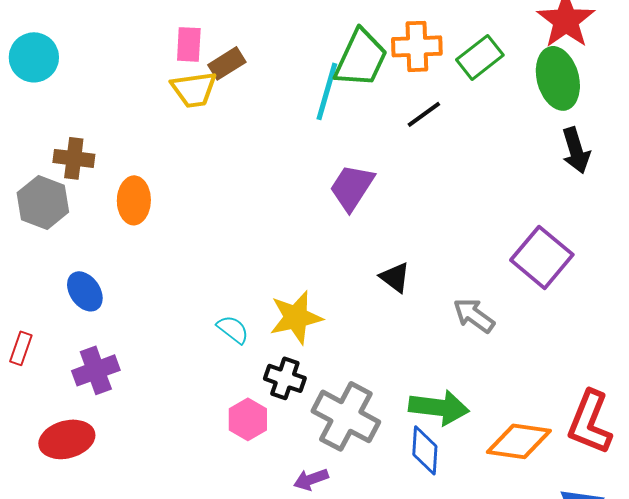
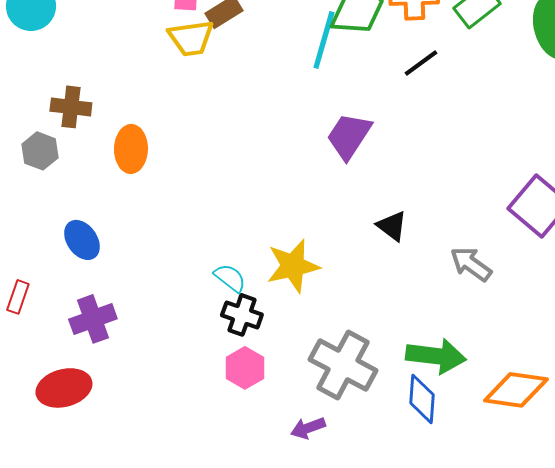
gray hexagon: (43, 202) -> (40, 151), size x0.7
black cross: (285, 378) -> (242, 315), moved

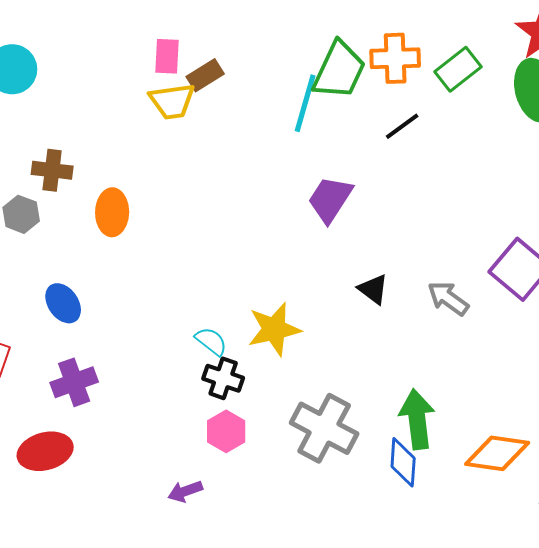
gray arrow: (471, 264) -> (448, 298), moved
green arrow: (436, 356) -> (417, 419), turned -104
purple arrow: (308, 428) -> (185, 491), moved

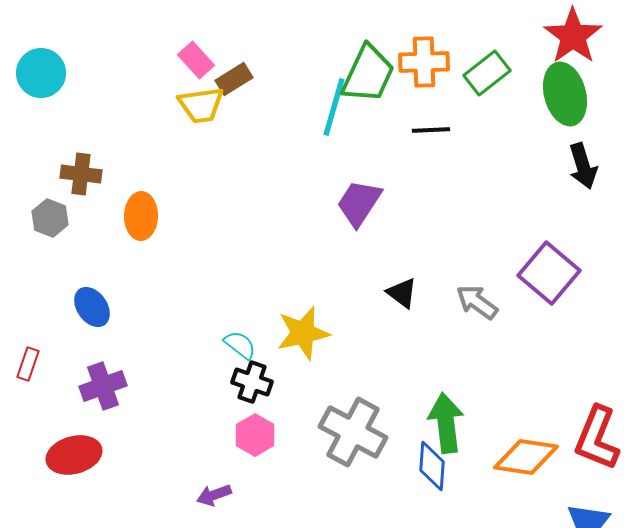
pink rectangle: (167, 56) -> (196, 60), turned -45
black line: (402, 126) -> (431, 130), turned 33

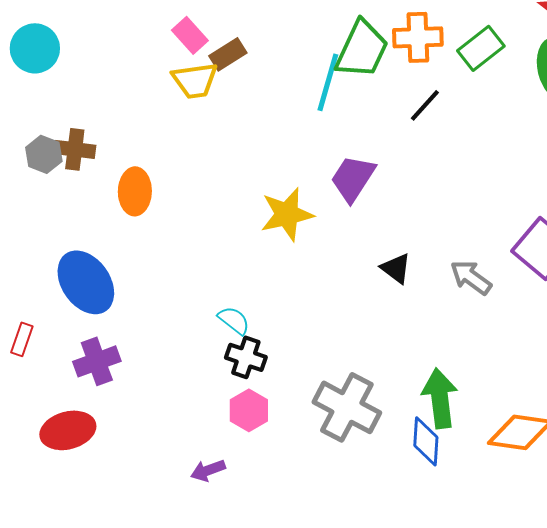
black line: (431, 130) -> (425, 105), turned -45
gray hexagon: (50, 218) -> (44, 154), moved
blue ellipse: (92, 307) -> (86, 282), size x1.6
yellow star: (303, 333) -> (287, 214), moved

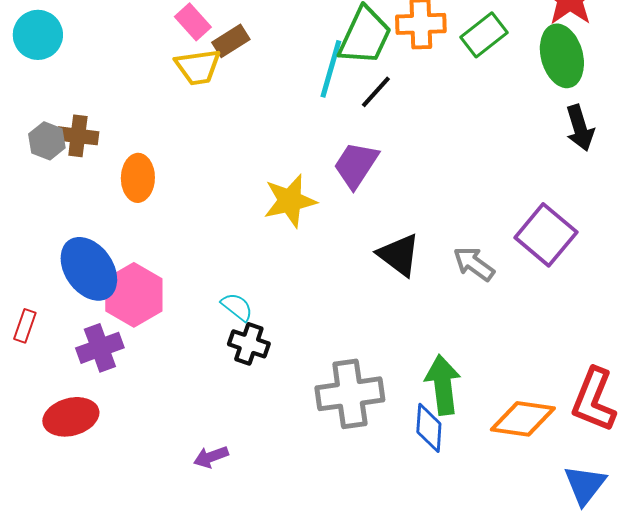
black line: (425, 105) -> (376, 92), moved
black triangle: (396, 268) -> (399, 255), size x1.4
gray cross: (347, 407) -> (350, 394), turned -36
pink hexagon: (249, 410) -> (134, 295), moved, size x1.5

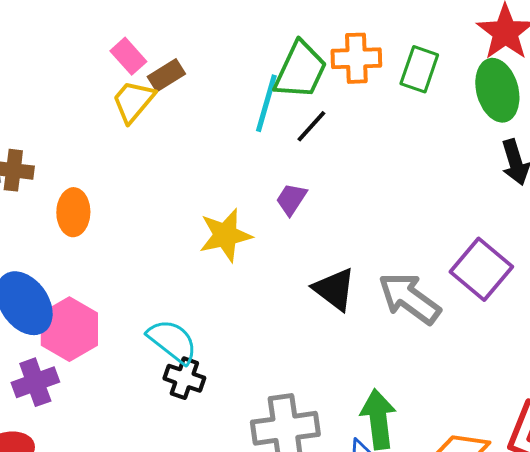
green rectangle: (484, 35) -> (419, 69), turned -33
yellow trapezoid: (198, 67) -> (133, 101), turned 138
purple trapezoid: (356, 165) -> (291, 199), size x0.7
gray arrow: (474, 264) -> (409, 298), size x1.5
cyan semicircle: (237, 307) -> (172, 341), size x1.6

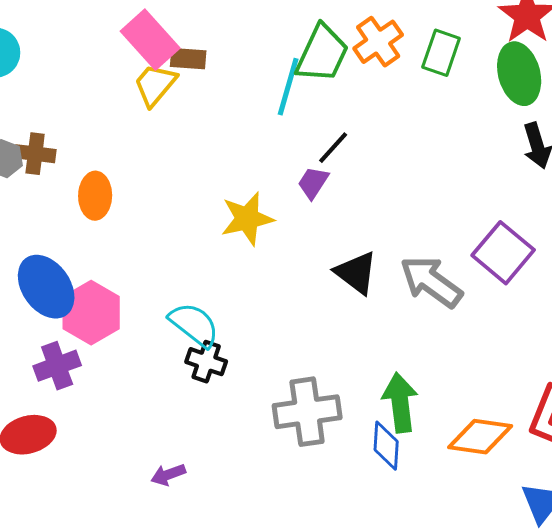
pink rectangle: (128, 56) -> (150, 40), size x1.6
orange cross: (356, 58) -> (378, 42), turned -33
brown rectangle: (166, 75) -> (188, 59), turned 36
black line: (311, 126) -> (333, 148), moved

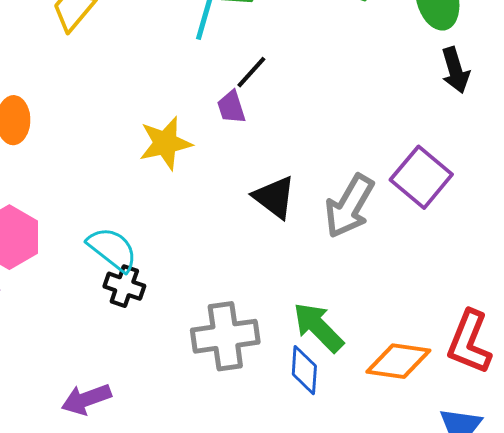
purple trapezoid: (313, 183) -> (231, 107), turned -51
gray arrow: (431, 282) -> (349, 206), turned -96
green arrow: (400, 403) -> (318, 327), turned -38
purple arrow: (168, 475) -> (86, 399), size x1.4

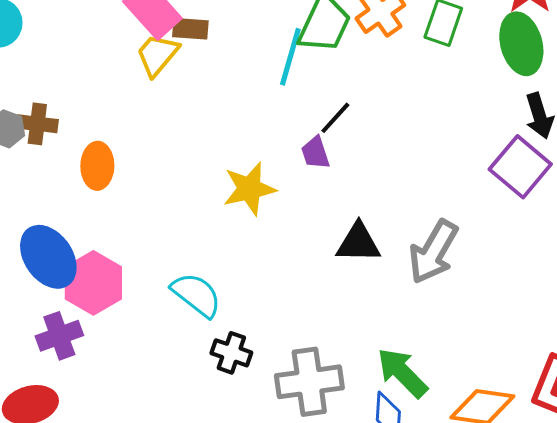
purple square: (421, 177) -> (520, 167), moved
black triangle: (274, 197) -> (358, 243), turned -36
black cross: (124, 286) -> (231, 353), moved

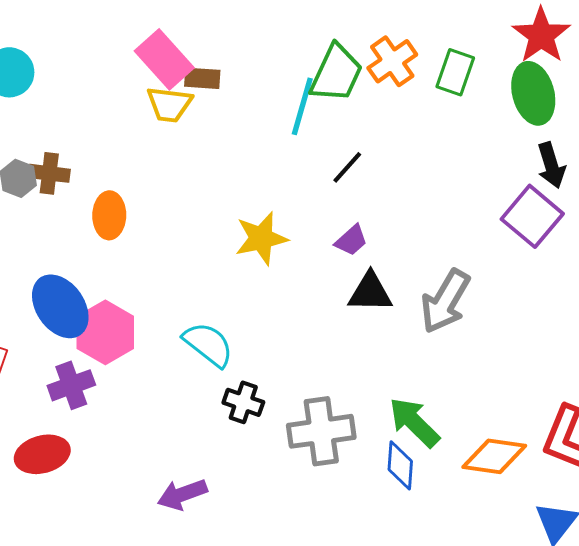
yellow trapezoid: (157, 55) -> (169, 104), turned -123
purple trapezoid: (315, 153) -> (351, 240), moved, turned -114

